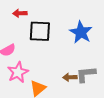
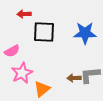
blue star: (81, 32) -> (85, 33), turned -30

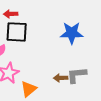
black square: (44, 32) -> (17, 32), moved

